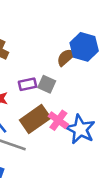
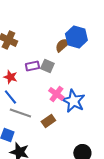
brown rectangle: (35, 119) -> (48, 121), moved, size x0.6

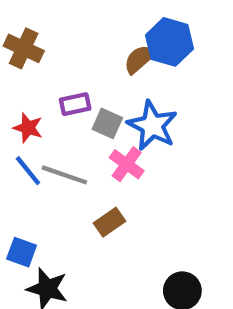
gray square: (47, 66) -> (107, 123), moved
blue star: (73, 101) -> (152, 126), moved
gray line: (20, 113) -> (64, 175), moved

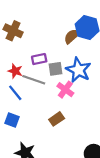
gray square: (107, 123) -> (56, 69), turned -32
gray line: (64, 175) -> (34, 80), moved
blue square: (22, 252) -> (12, 120), moved

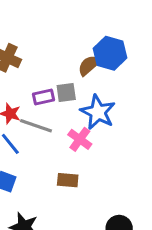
gray square: (56, 69) -> (66, 92), moved
brown rectangle: (57, 119) -> (68, 180), turned 40

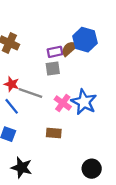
purple rectangle: (44, 97) -> (55, 52), moved
blue star: (98, 112) -> (84, 102), moved

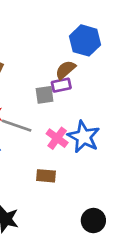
blue hexagon: (85, 40) -> (85, 40), moved
purple rectangle: (55, 52) -> (61, 85), moved

